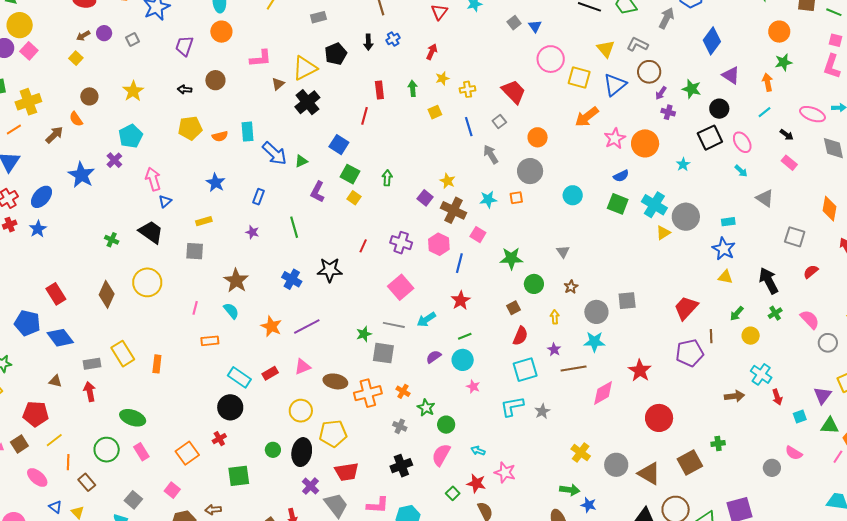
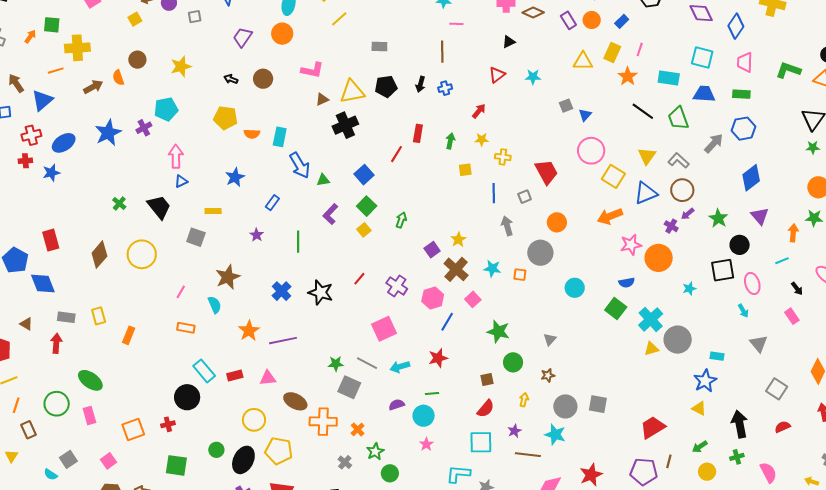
purple cross: (668, 112) -> (671, 226), moved
yellow rectangle: (123, 354) -> (99, 316), size x0.7

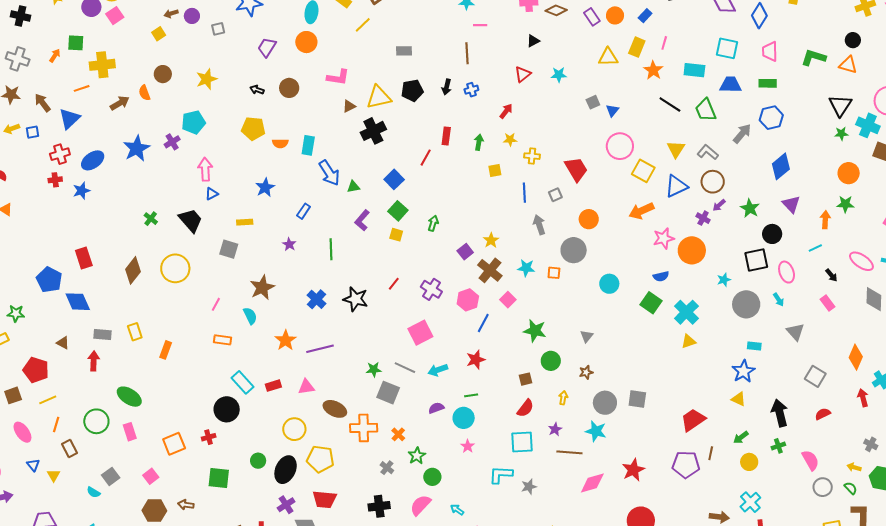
yellow square: (364, 230) -> (396, 235), turned -32
gray circle: (678, 340) -> (746, 304), moved

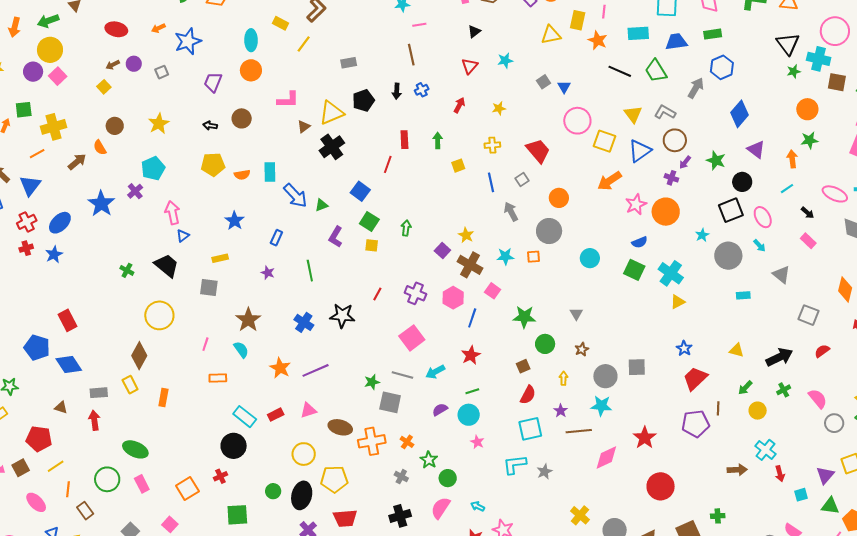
yellow star: (510, 139) -> (499, 108), moved
brown diamond: (133, 270) -> (139, 356), moved
blue star: (743, 371) -> (684, 348), moved, size x0.7
black arrow: (780, 413) -> (779, 357), turned 88

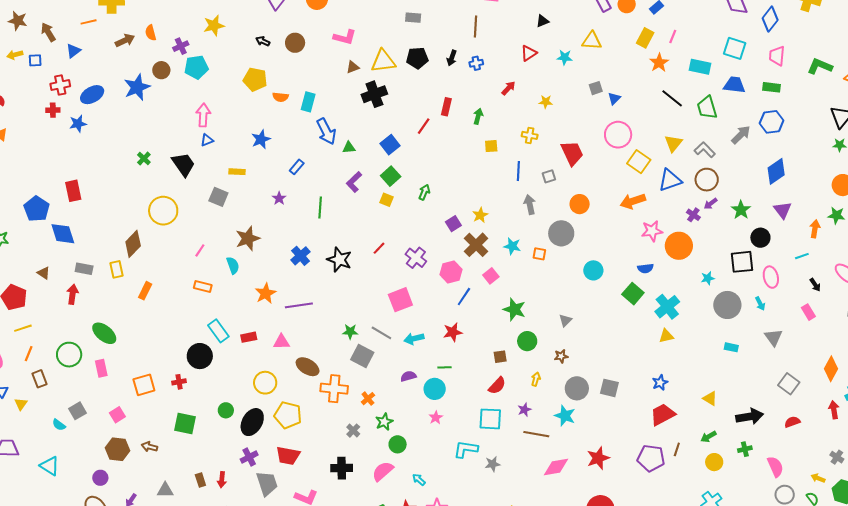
yellow triangle: (551, 35) -> (592, 41), moved
brown circle: (115, 126) -> (161, 70), moved
blue triangle: (30, 185) -> (73, 51), size x0.7
purple cross: (135, 191) -> (181, 46), moved

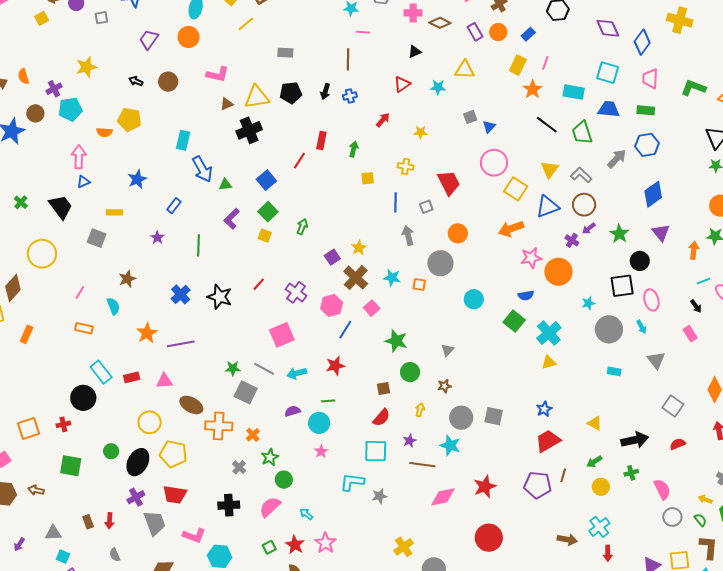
orange semicircle: (280, 97) -> (104, 132), moved
brown star: (248, 239) -> (127, 279), size x0.7
cyan line: (802, 256) -> (704, 281), moved

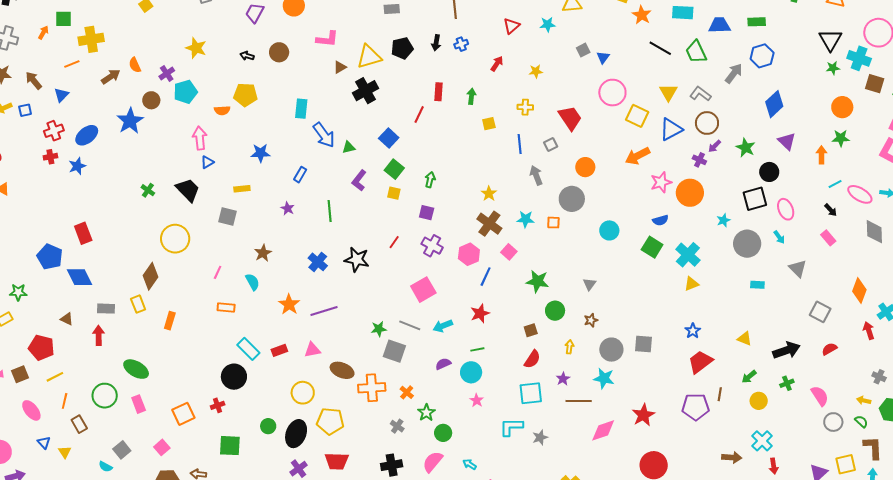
yellow star: (86, 67) -> (196, 48), turned -30
blue star: (137, 179) -> (260, 153), turned 30
purple square: (332, 257) -> (427, 213), moved, turned -35

